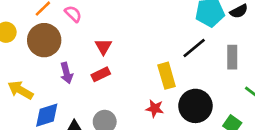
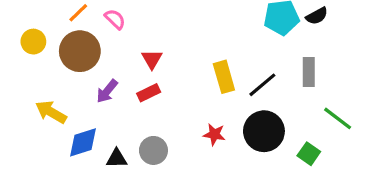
black line: (194, 48) -> (262, 85), moved
purple arrow: (67, 73) -> (107, 91), turned 54
yellow rectangle: (167, 76) -> (224, 77), moved

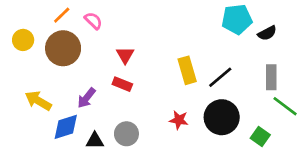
black semicircle: (317, 16) -> (267, 33), moved
gray rectangle: (309, 72) -> (271, 77), moved
purple arrow: (107, 91) -> (86, 98), moved
red rectangle: (149, 93) -> (122, 84), turned 48

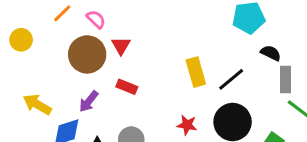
black semicircle: (267, 33) -> (271, 53), moved, turned -126
brown circle: (63, 48) -> (87, 54), moved
red triangle: (125, 55) -> (121, 46), moved

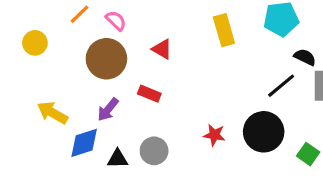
red triangle: (121, 46) -> (162, 49), moved, turned -30
yellow rectangle: (196, 72) -> (224, 30), moved
black line: (231, 79) -> (281, 86), moved

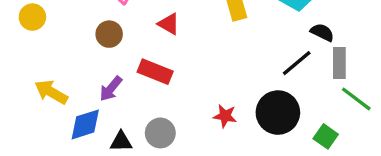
brown circle: (106, 59) -> (109, 34), size x0.6
red rectangle: (149, 94) -> (155, 72), size x1.4

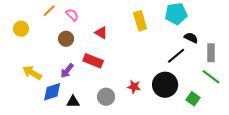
gray rectangle: (339, 63) -> (211, 53), moved
gray circle: (160, 133) -> (106, 97), moved

